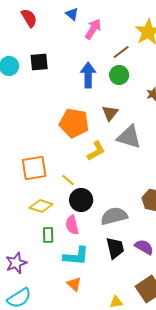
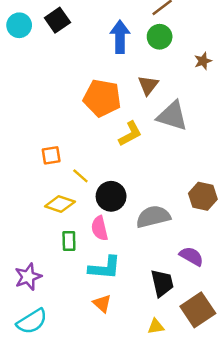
black square: (39, 62) -> (57, 20), turned -30
orange square: (34, 168) -> (51, 155), size x0.6
yellow line: (68, 180) -> (80, 176), moved
black trapezoid: (115, 248) -> (162, 283), moved

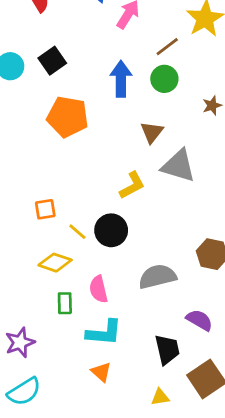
orange pentagon: (102, 98) -> (68, 117), moved
black circle: (111, 196) -> (111, 230), moved

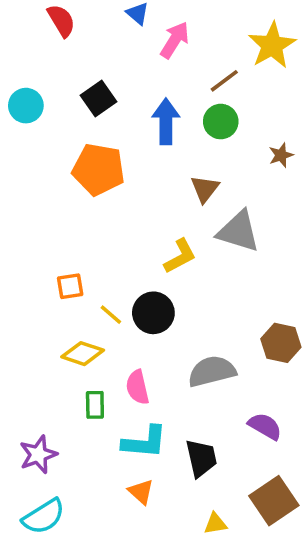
black square: (52, 61) -> (98, 98), moved
black trapezoid: (167, 349) -> (201, 458), moved

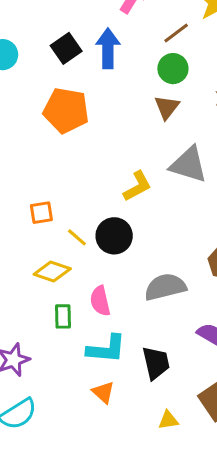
blue arrow: (166, 122) -> (108, 48), moved
brown triangle: (205, 189) -> (167, 107), moved

